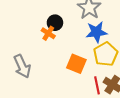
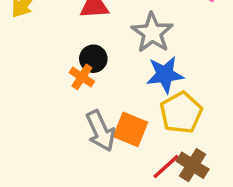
gray arrow: (22, 66) -> (101, 131), moved
red line: (97, 85) -> (166, 167), turned 60

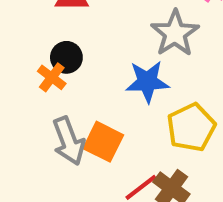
gray star: (152, 33) -> (175, 33), moved
yellow pentagon: (181, 113) -> (191, 127), moved

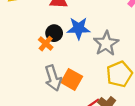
gray star: (175, 33) -> (106, 43), moved
blue star: (147, 82) -> (79, 28), moved

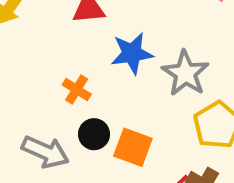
black circle: (54, 33) -> (94, 134), moved
gray arrow: (53, 78) -> (45, 152), moved, turned -40

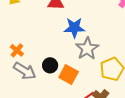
gray star: (185, 73) -> (87, 49), moved
orange cross: (77, 89) -> (17, 50), moved

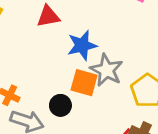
orange square: (69, 74) -> (84, 83), moved

